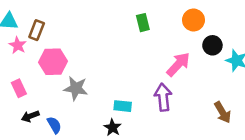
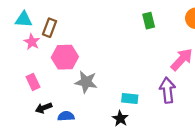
blue semicircle: (54, 125) -> (66, 116), turned -63

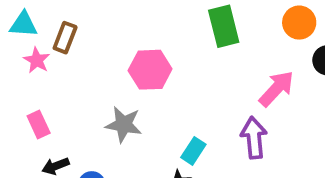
green rectangle: (149, 21) -> (224, 26), size x1.5
pink hexagon: (65, 57) -> (150, 70), moved
cyan rectangle: (130, 98) -> (193, 151), turned -63

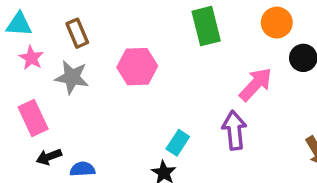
brown rectangle: (65, 38) -> (77, 33), moved, turned -44
pink rectangle: (39, 124) -> (33, 118), size x1.4
gray star: (124, 124) -> (72, 77), moved

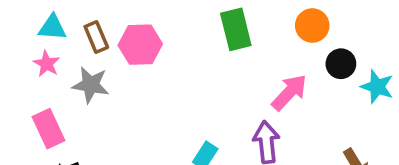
cyan triangle: (19, 24) -> (52, 27), moved
pink hexagon: (137, 67) -> (140, 45), moved

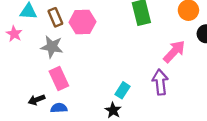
pink star: (47, 64) -> (14, 34), moved
pink rectangle: (49, 129) -> (59, 79), moved

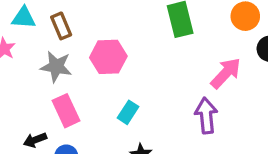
pink hexagon: (82, 22) -> (108, 57), moved
cyan rectangle: (123, 90) -> (128, 112), moved

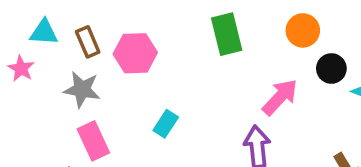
pink hexagon: (108, 57) -> (135, 53), moved
cyan rectangle: (128, 112) -> (166, 124), moved

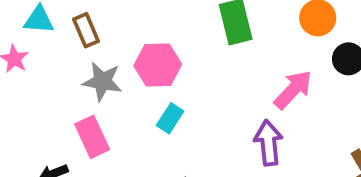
pink hexagon: (135, 53) -> (158, 65), moved
gray star: (82, 89) -> (102, 81), moved

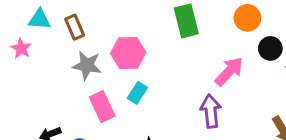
pink rectangle: (92, 137) -> (102, 107), moved

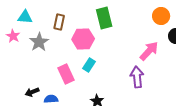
green rectangle: (186, 21) -> (104, 18), moved
brown rectangle: (75, 27) -> (59, 22), moved, turned 35
gray star: (87, 65) -> (39, 42), moved, turned 30

